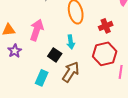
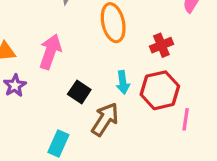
cyan arrow: (71, 42) -> (123, 82), moved
cyan rectangle: (42, 78) -> (58, 143), moved

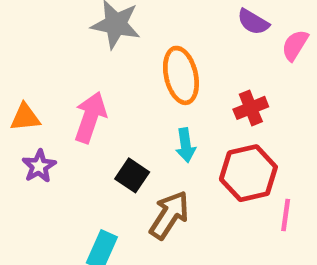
cyan arrow: (123, 82) -> (186, 145), moved

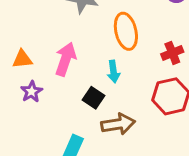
cyan arrow: (186, 145) -> (114, 72), moved
brown arrow: (169, 215) -> (118, 124), turned 48

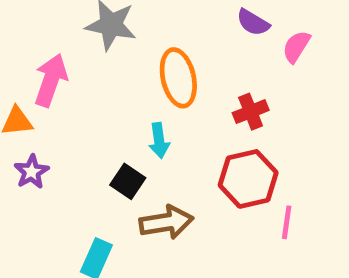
pink arrow: (66, 59) -> (51, 80), moved

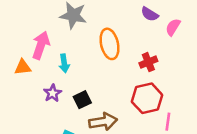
cyan arrow: (159, 140) -> (64, 63), moved
purple star: (31, 172) -> (52, 93), moved
black square: (128, 181) -> (82, 100), turned 30

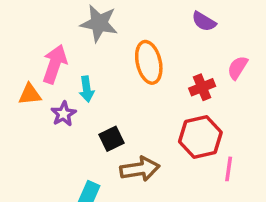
pink semicircle: (173, 27) -> (238, 68), moved
purple star: (52, 93) -> (64, 114), moved

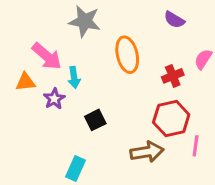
pink arrow: (55, 64) -> (47, 56), turned 112
brown arrow: (140, 169) -> (147, 152), moved

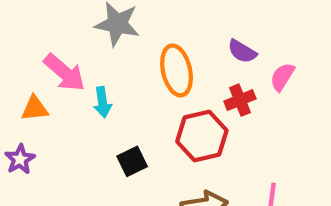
purple semicircle: (174, 20) -> (242, 51), moved
purple star: (54, 99) -> (20, 159), moved
red hexagon: (171, 118) -> (202, 136), moved

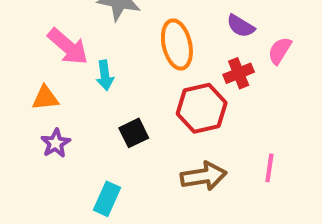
orange triangle: (35, 109) -> (45, 98), moved
purple star: (20, 159) -> (56, 143), moved

